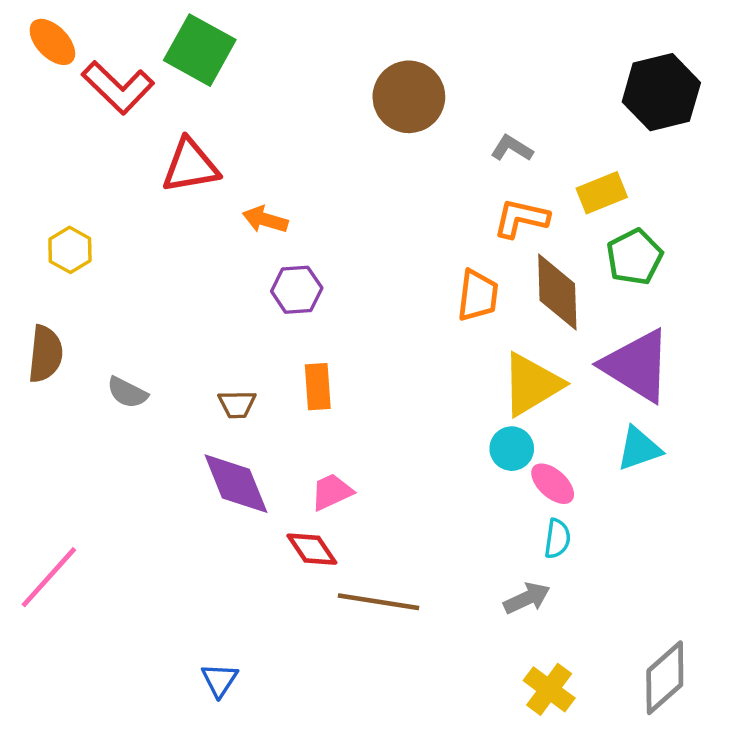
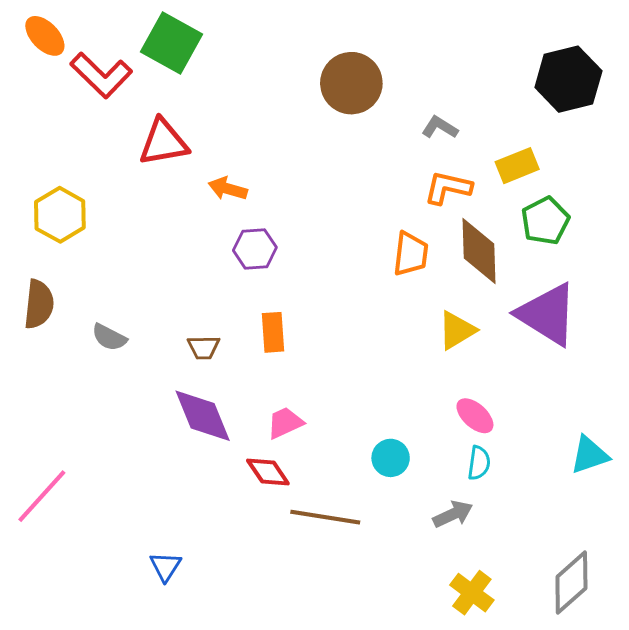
yellow hexagon: (70, 250) -> (60, 215), size x1.4
yellow triangle: (532, 384) -> (457, 330), size x0.7
cyan circle: (512, 449) -> (391, 458), moved
cyan triangle: (639, 449) -> (590, 455), moved
blue triangle: (220, 680) -> (165, 566), moved

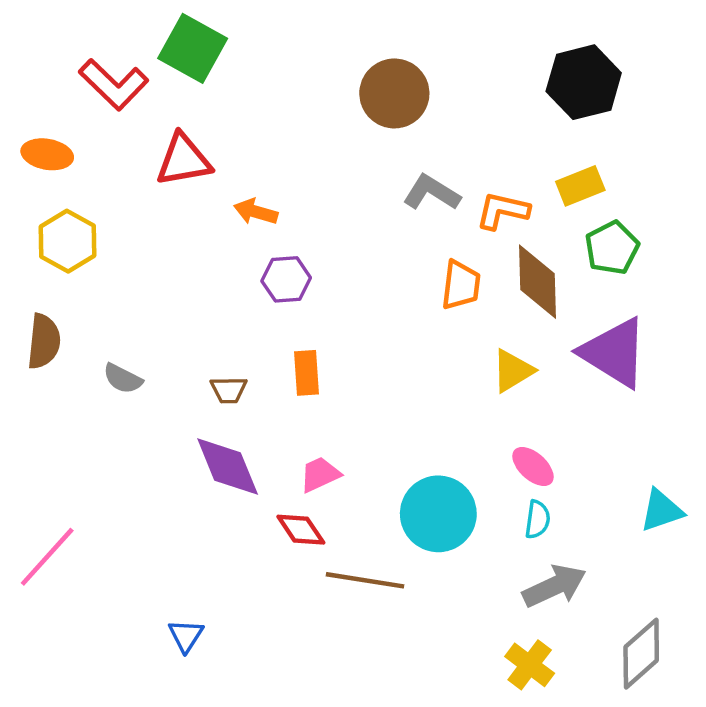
orange ellipse: (45, 36) -> (47, 154), moved, turned -36
black hexagon: (568, 79) -> (584, 82), moved
gray L-shape: (440, 127) -> (432, 193), moved, size x1.4
cyan circle: (391, 458) -> (438, 514), size x1.8
gray arrow: (453, 514) -> (554, 586), moved, size x1.4

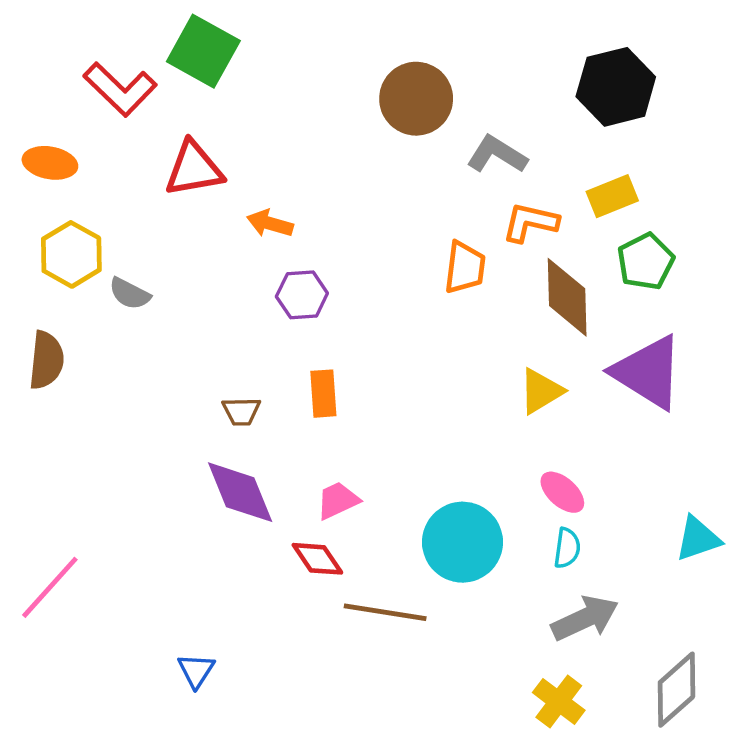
gray L-shape: (432, 193) -> (497, 155), moved
orange trapezoid: (461, 285) -> (465, 267), moved
gray semicircle: (123, 379) -> (130, 294), moved

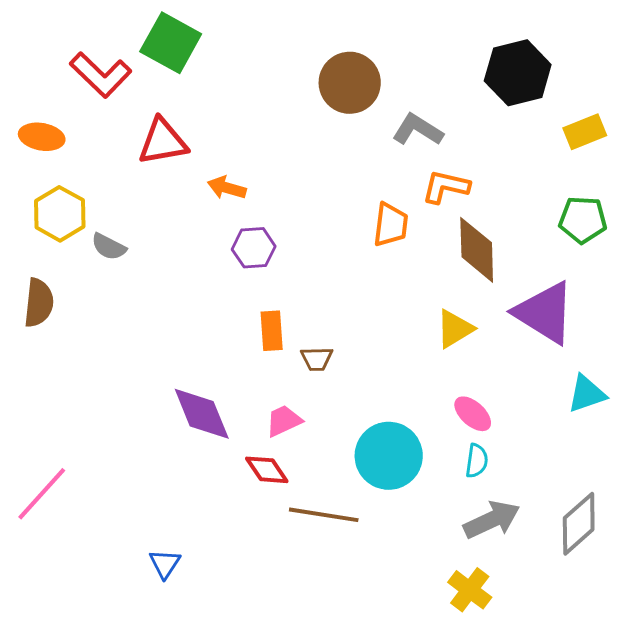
yellow rectangle: (612, 196) -> (585, 132), moved
green pentagon: (646, 262) -> (583, 220), moved, turned 30
brown trapezoid: (241, 411) -> (317, 359), moved
cyan triangle: (698, 539) -> (587, 394), moved
gray diamond: (676, 690) -> (579, 524), moved

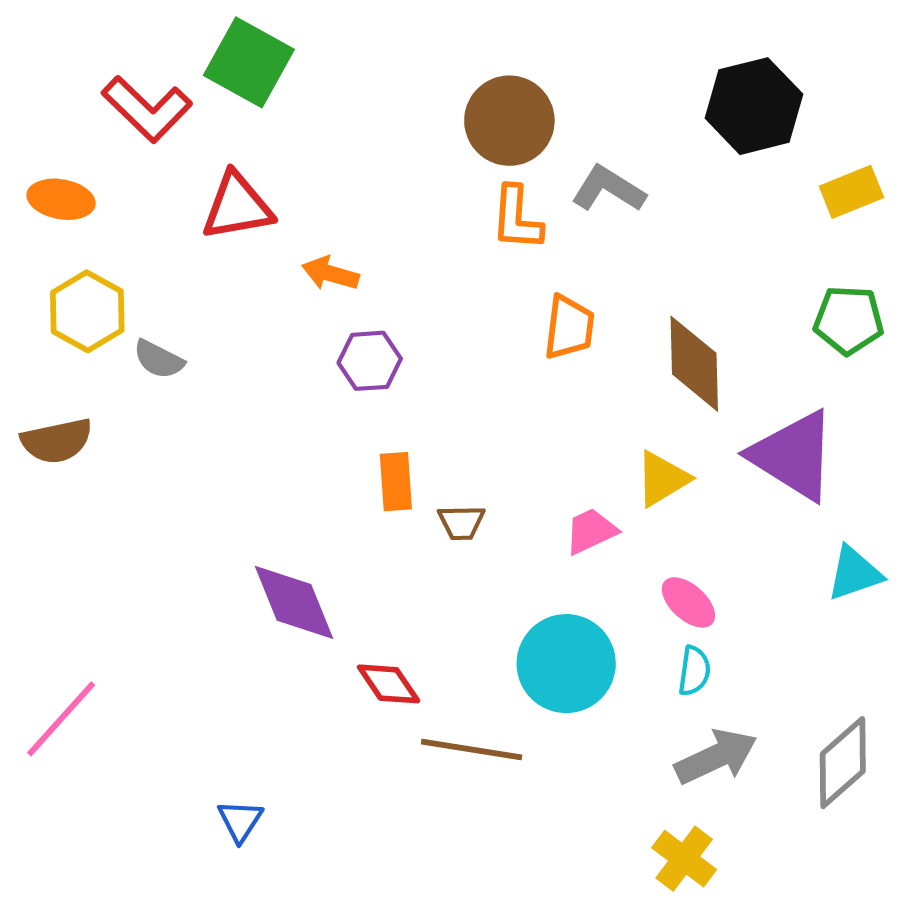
orange L-shape: (446, 187) -> (517, 218), moved, turned -99
brown semicircle: (39, 303) -> (57, 441), turned 72
pink trapezoid: (284, 421) -> (591, 531), moved

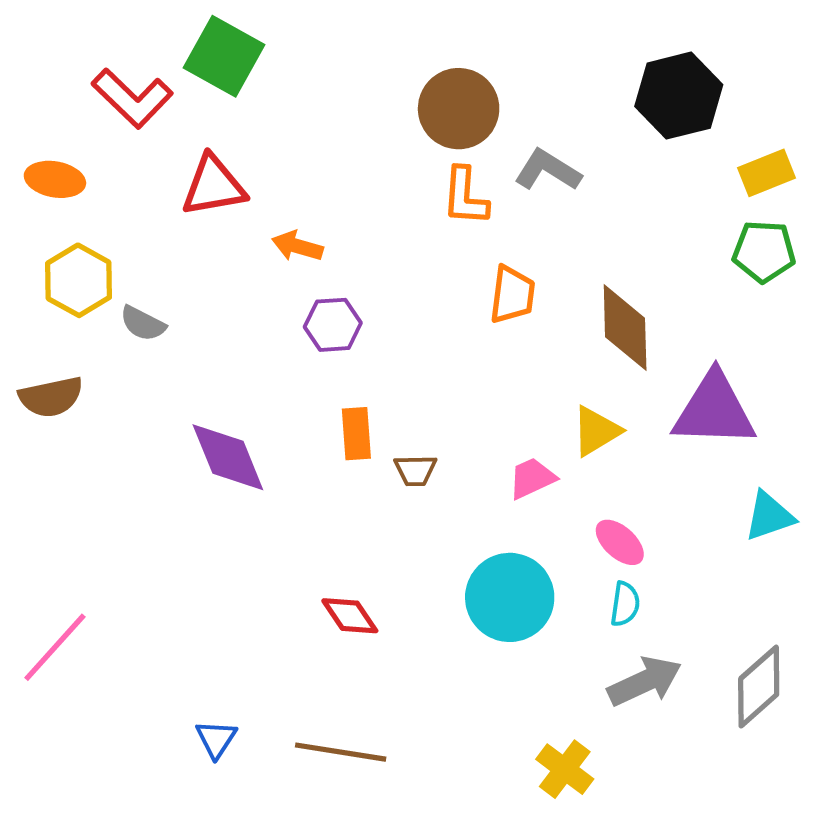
green pentagon: (849, 320) -> (764, 251), moved
purple triangle: (793, 455) -> (714, 410), turned -30
purple diamond: (294, 602) -> (228, 457), moved
brown line: (472, 749) -> (341, 752), moved
yellow cross: (684, 859) -> (565, 769), moved

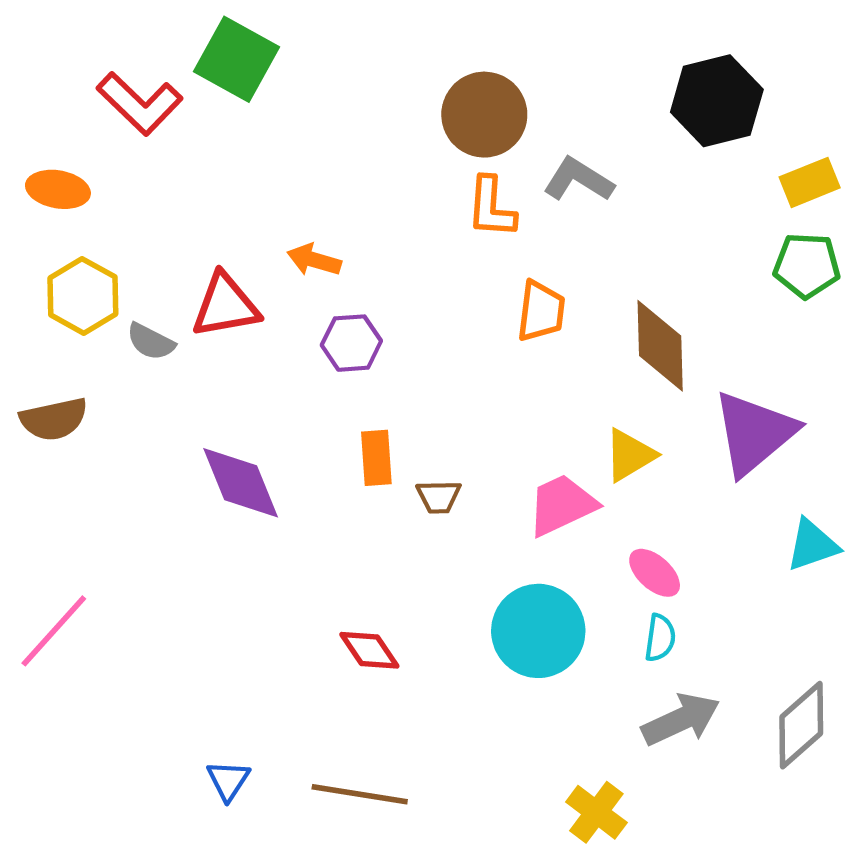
red triangle: (214, 186) -> (225, 306), moved
purple triangle: (714, 410) -> (754, 433), turned -42
pink trapezoid: (532, 478) -> (562, 505), size x1.4
pink line: (55, 647) -> (54, 631), moved

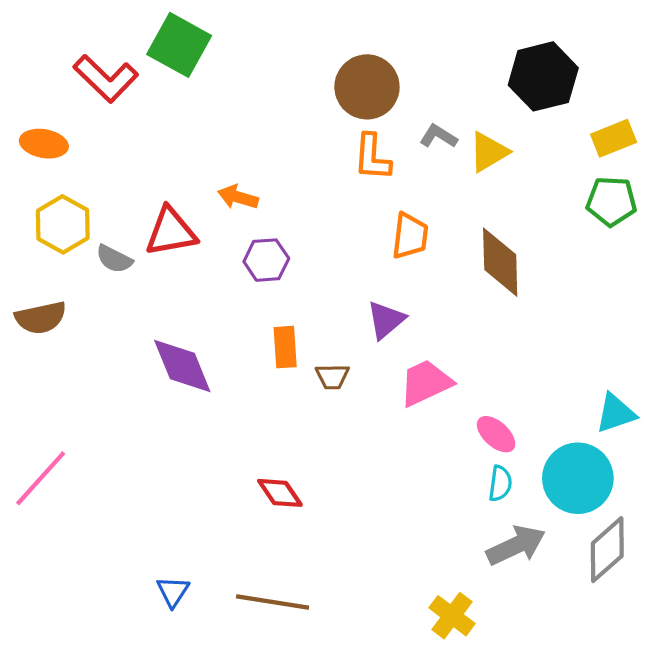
gray L-shape: (578, 180) -> (438, 136), size x0.7
purple triangle: (754, 433) -> (386, 320), moved, size x0.6
yellow triangle: (630, 455) -> (489, 152), moved
cyan circle: (538, 631) -> (578, 478), moved

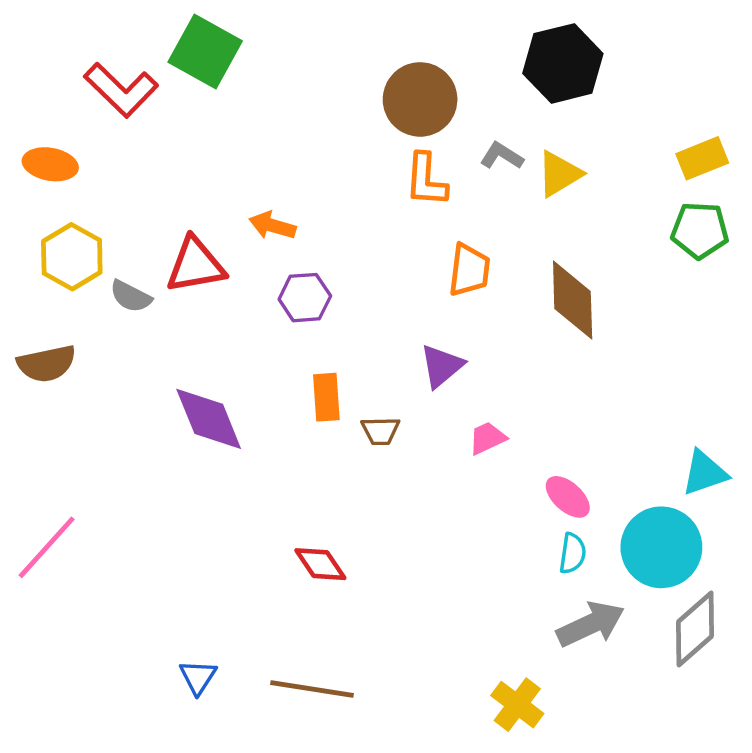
black hexagon: (543, 76) -> (563, 63), moved
pink trapezoid: (426, 383) -> (487, 438), size x0.6

